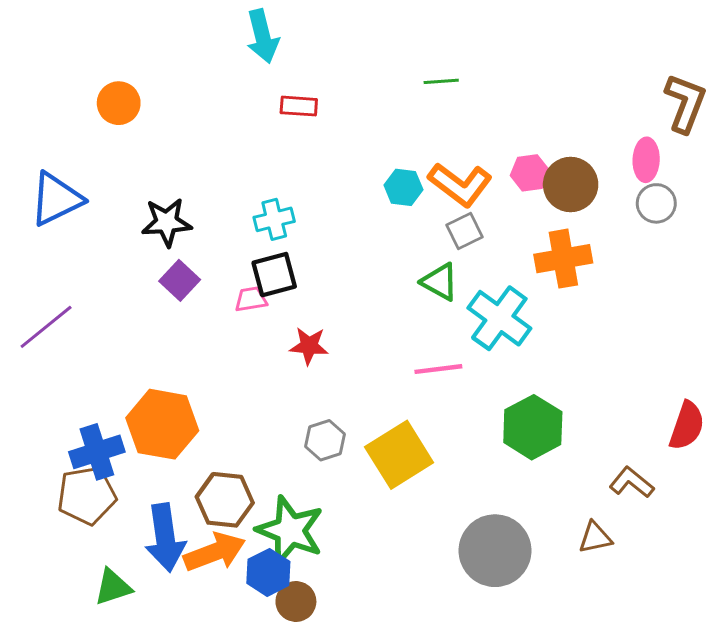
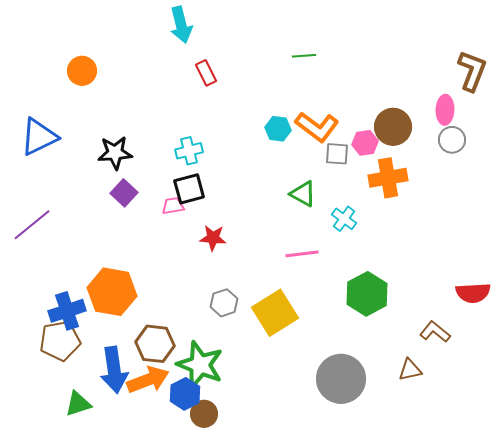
red rectangle: (299, 106) -> (206, 73), turned 60
pink hexagon: (530, 173) -> (365, 143), moved
gray square: (464, 231) -> (337, 154), moved, turned 30
cyan cross: (499, 318) -> (344, 219), size x0.6
red semicircle: (687, 426) -> (473, 293), turned 68

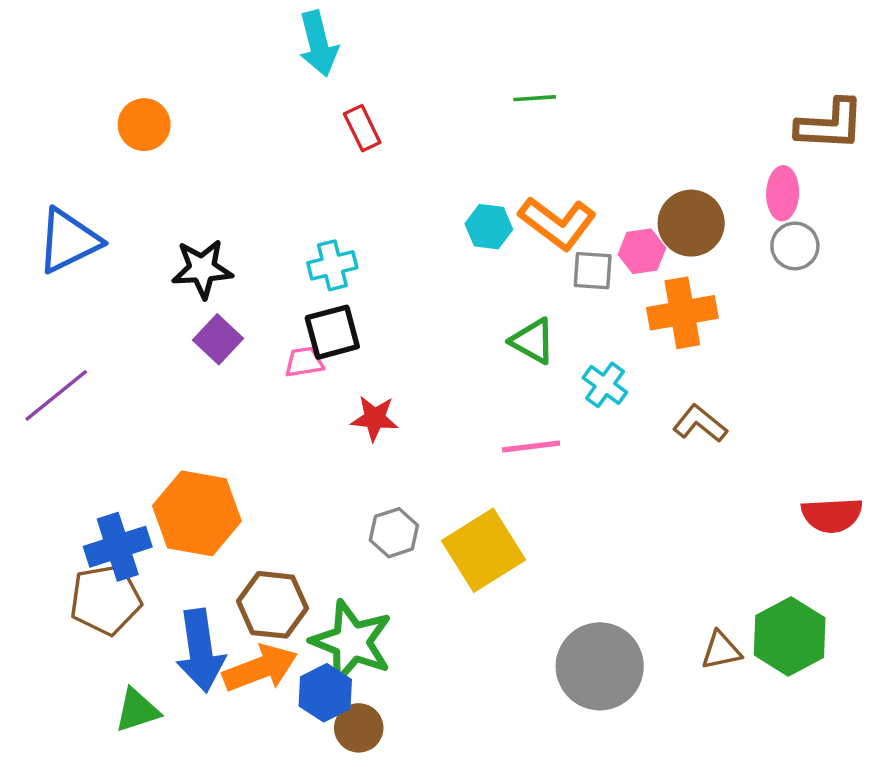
brown L-shape: (472, 71) -> (830, 125), turned 72
green hexagon: (367, 294) -> (790, 636), moved
brown L-shape: (435, 332) -> (700, 424), moved

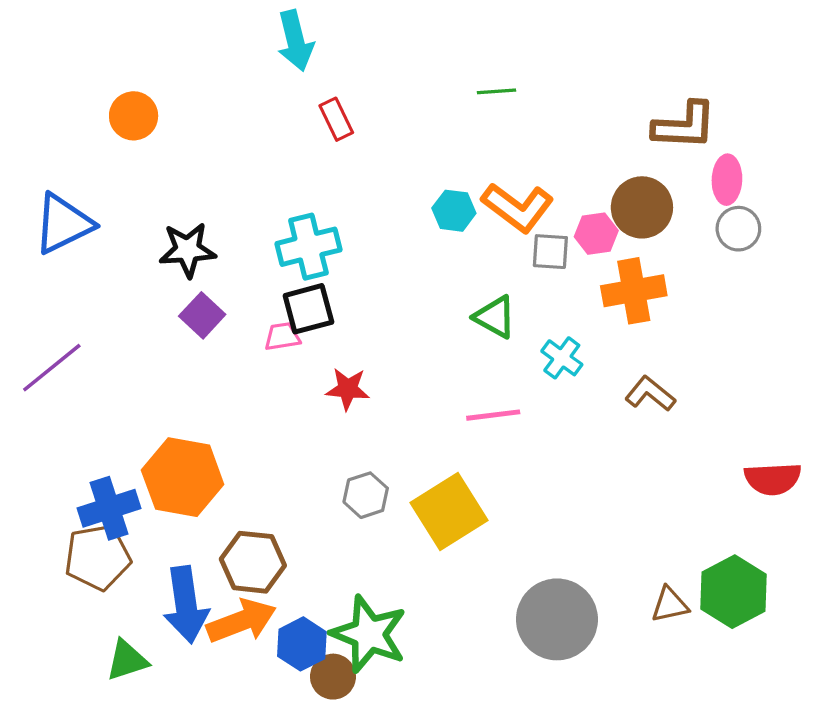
brown L-shape: (830, 125) -> (684, 126), moved
cyan cross: (332, 265) -> (308, 247), size x1.4
green star: (352, 642) -> (369, 634), moved

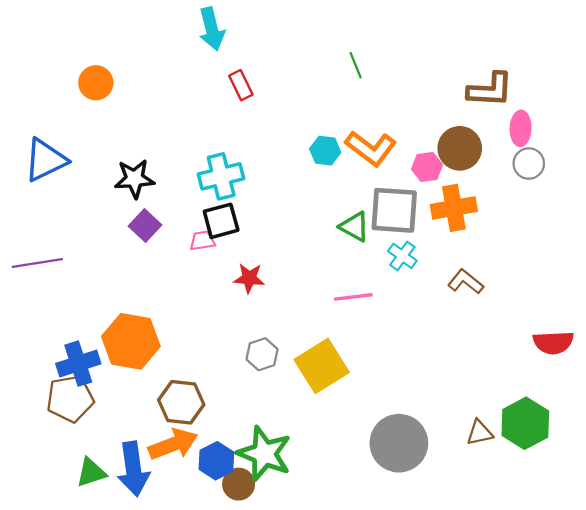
green line: (496, 91) -> (356, 65), turned 72
gray square: (550, 252) -> (394, 210), moved, size x1.8
purple line: (52, 368) -> (37, 263), turned 30
blue arrow: (186, 605) -> (133, 469), moved

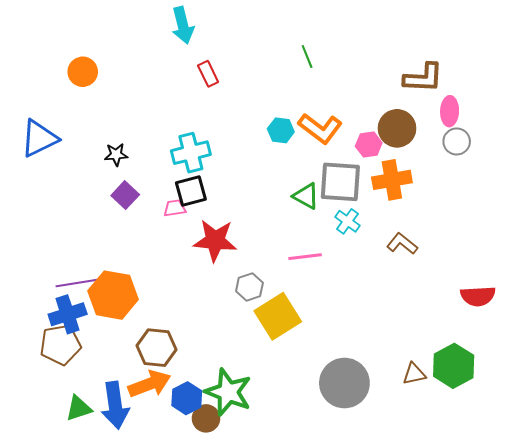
black star: (134, 179) -> (116, 155), size x0.7
purple line: (37, 263) -> (78, 283), moved
red star: (249, 278) -> (215, 241), size x1.6
gray hexagon: (262, 354) -> (249, 287), moved

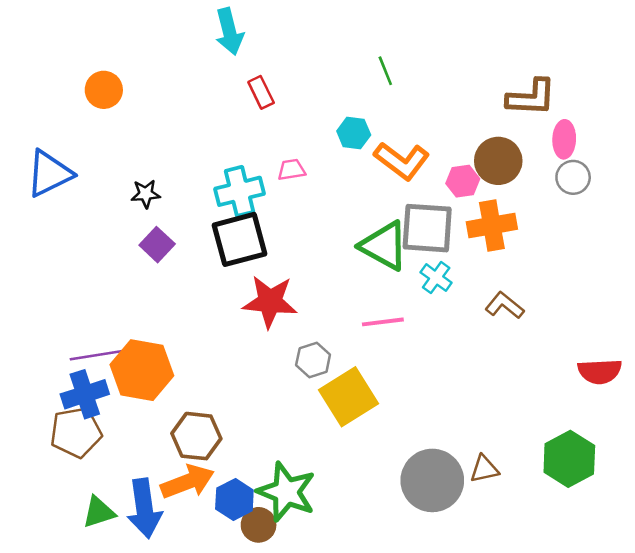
cyan hexagon: (281, 130) -> (354, 133), moved
black square: (191, 191) -> (239, 239), size x1.4
green triangle: (306, 196) -> (384, 246), size x1.5
pink trapezoid: (175, 208) -> (291, 170), moved
brown triangle: (414, 374) -> (484, 469), moved

